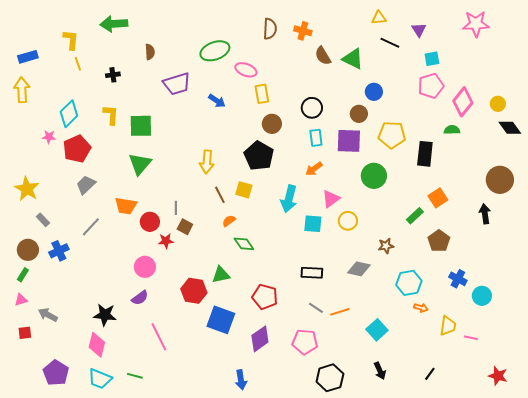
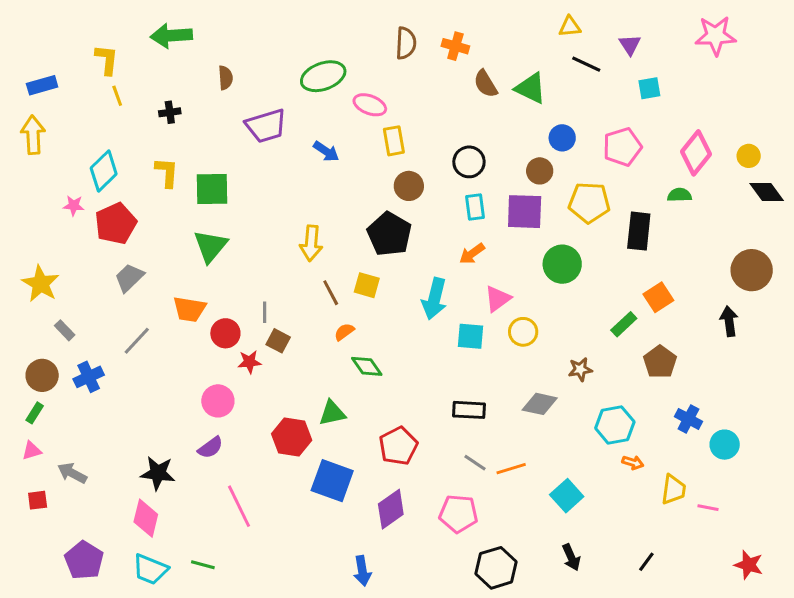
pink pentagon: (431, 86) -> (622, 147), moved
red pentagon: (265, 297) -> (398, 446), turned 30

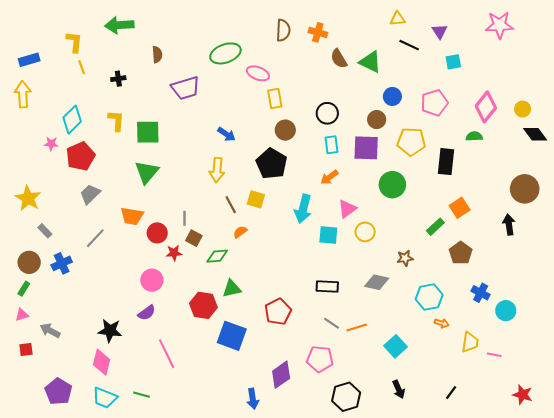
blue arrow: (326, 151) -> (226, 134), moved
green diamond: (367, 366) -> (217, 256), moved, turned -60
purple diamond: (391, 509) -> (281, 375), moved

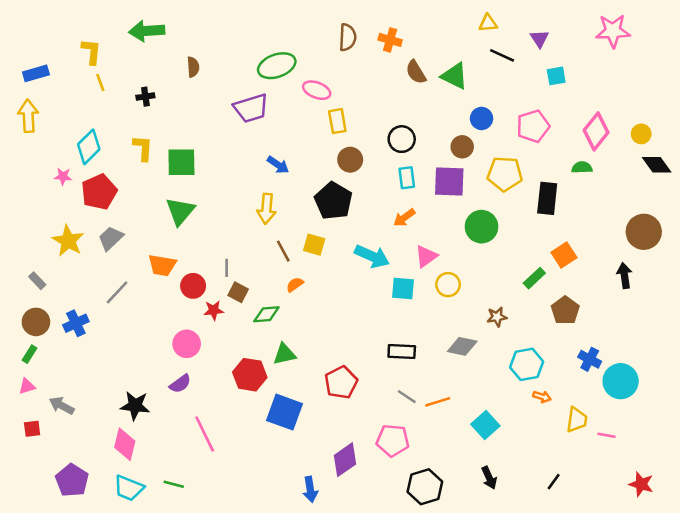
purple trapezoid: (186, 88) -> (251, 108), moved
yellow star: (28, 198) -> (68, 241), moved
cyan arrow: (303, 209) -> (372, 256), turned -80
gray rectangle: (45, 231) -> (37, 281), moved
cyan circle: (506, 311) -> (621, 381), size x1.4

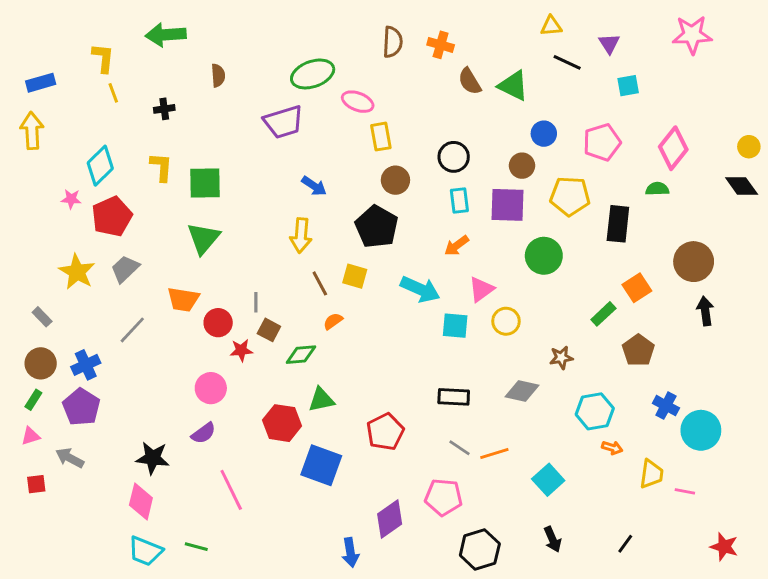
yellow circle: (641, 134) -> (749, 147), moved
brown circle: (644, 232) -> (694, 262), moved
purple pentagon: (72, 480) -> (81, 407), moved

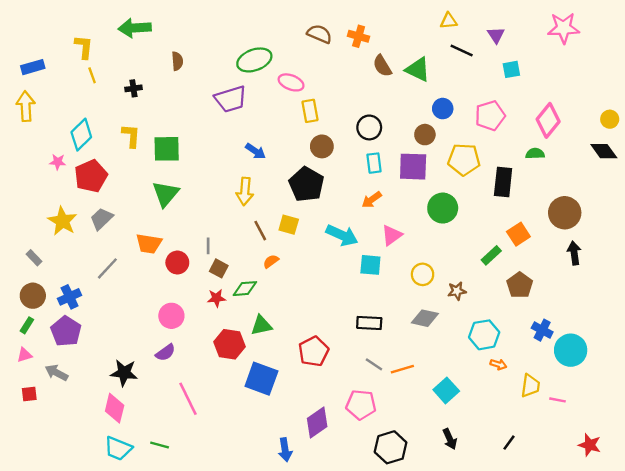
brown semicircle: (393, 42) -> (319, 34), turned -70
yellow circle: (506, 321) -> (423, 274), moved
red star: (241, 350) -> (216, 298), moved

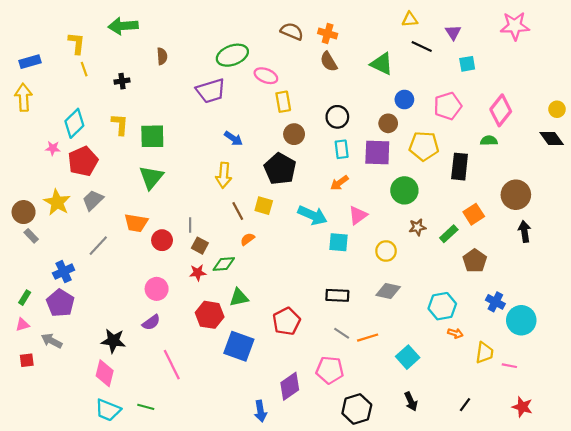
brown semicircle: (382, 66) -> (329, 62), moved
brown star: (457, 291) -> (417, 227), moved
brown circle: (33, 296) -> (24, 212), moved
red star: (590, 445) -> (522, 407), moved

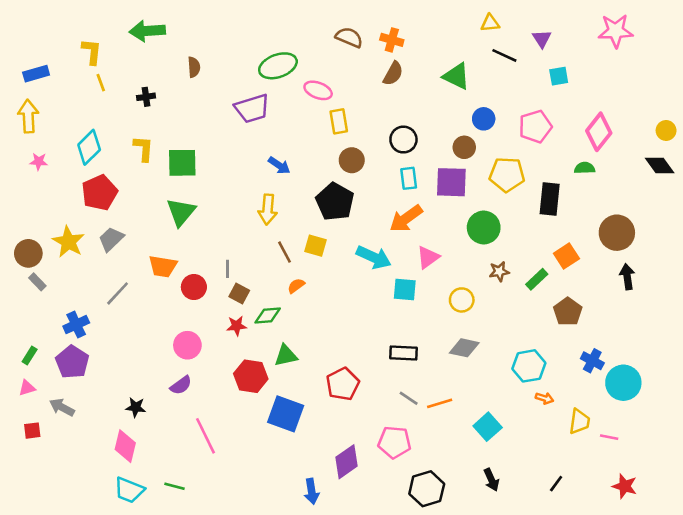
brown semicircle: (329, 62) -> (393, 74), turned -120
pink star: (53, 148) -> (39, 162), moved
orange arrow: (339, 183) -> (406, 218), size x1.5
black star: (113, 341) -> (136, 407), size x0.7

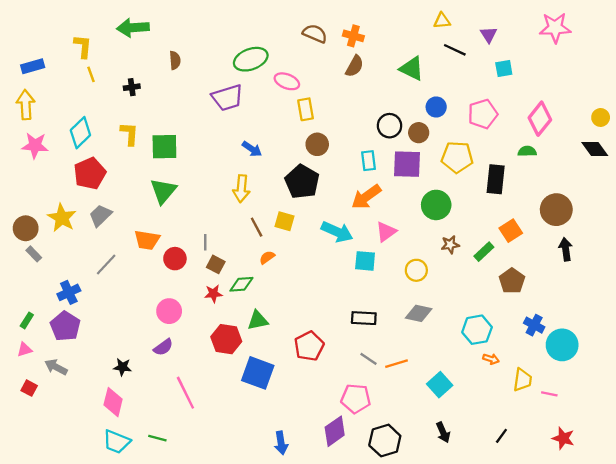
black circle: (403, 140) -> (390, 126), moved
pink star: (39, 162) -> (35, 145), size x1.6
red square: (32, 431) -> (29, 388), turned 35
purple diamond: (347, 462) -> (335, 431), moved

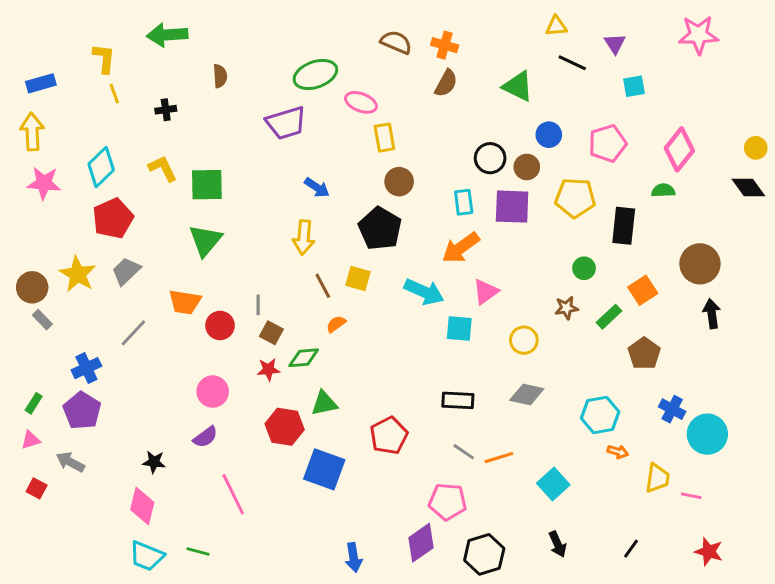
yellow L-shape: (129, 134) -> (163, 168), turned -30
green circle: (436, 205) -> (584, 268), moved, size x0.6

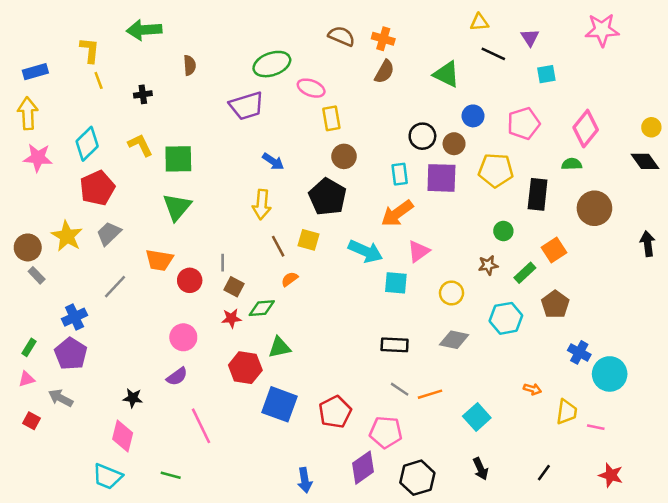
brown circle: (700, 264) -> (594, 208), moved
black arrow: (712, 314) -> (648, 244), moved
cyan hexagon: (600, 415) -> (506, 318), moved
red pentagon: (389, 436) -> (335, 412), moved
cyan trapezoid: (147, 556) -> (107, 476), moved

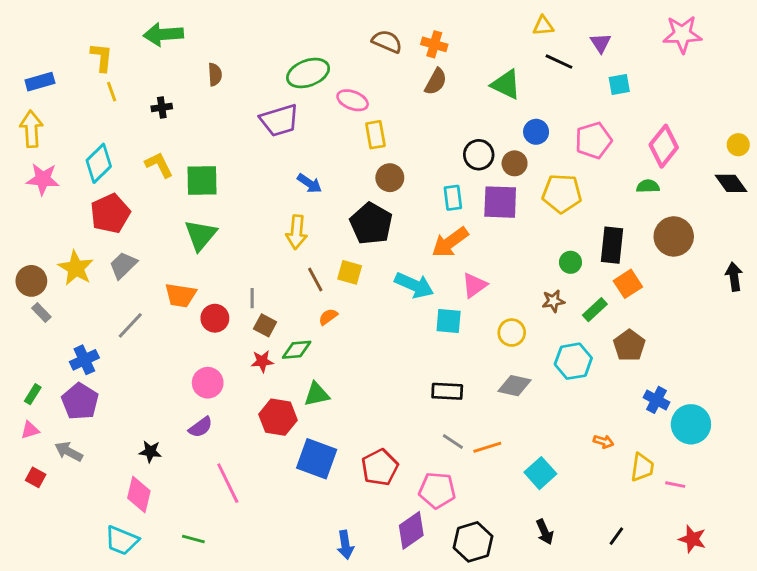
black rectangle: (538, 194) -> (612, 245), moved

